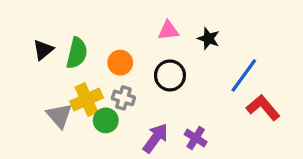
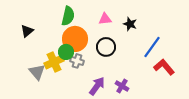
green semicircle: (77, 53) -> (68, 16), moved
orange circle: (120, 63) -> (75, 39), size x1.6
green circle: (106, 120) -> (66, 52), moved

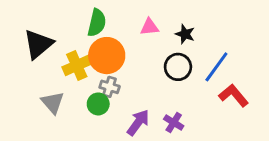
black triangle: (27, 31) -> (38, 44), size x1.6
black circle: (106, 47) -> (178, 67), moved
green circle: (66, 52) -> (98, 104), moved
yellow cross: (54, 62) -> (77, 65), moved

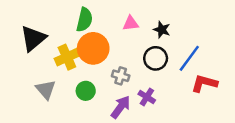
gray cross: (110, 87) -> (121, 76), moved
red L-shape: (234, 95) -> (204, 83), turned -35
purple cross: (174, 122) -> (147, 97), moved

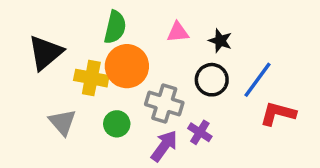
yellow cross: (67, 57) -> (91, 78), turned 35
gray cross: (121, 76) -> (164, 103), size x1.5

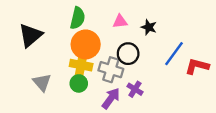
yellow cross: (91, 78) -> (81, 65), moved
black circle: (212, 80) -> (128, 54), moved
red L-shape: (278, 114) -> (197, 66), moved

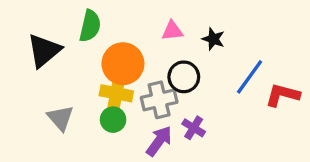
green semicircle: (78, 18) -> (90, 26), moved
gray cross: (111, 70) -> (159, 100), turned -30

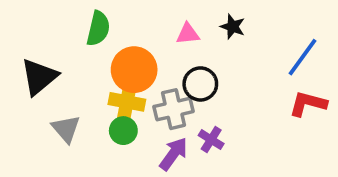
black star: (213, 39) -> (233, 27), moved
black triangle: (44, 51) -> (39, 77), moved
blue line: (250, 77) -> (302, 57), moved

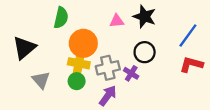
black star: (233, 27) -> (145, 17), size x1.5
black circle: (200, 84) -> (145, 52), moved
purple cross: (211, 140) -> (131, 73), moved

